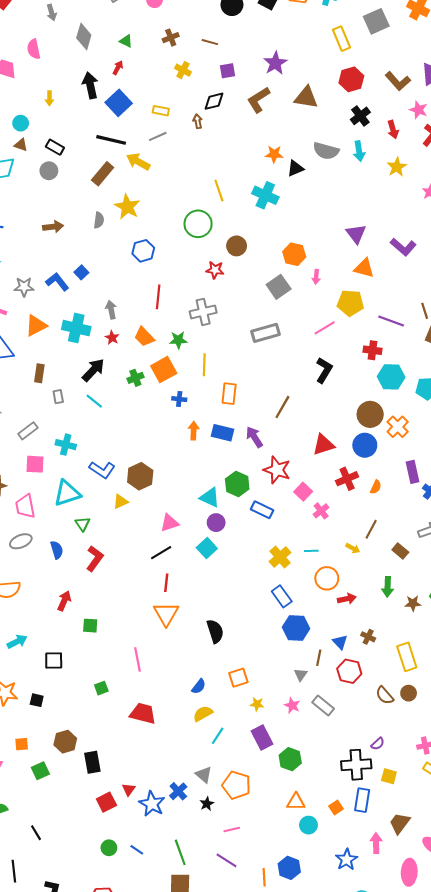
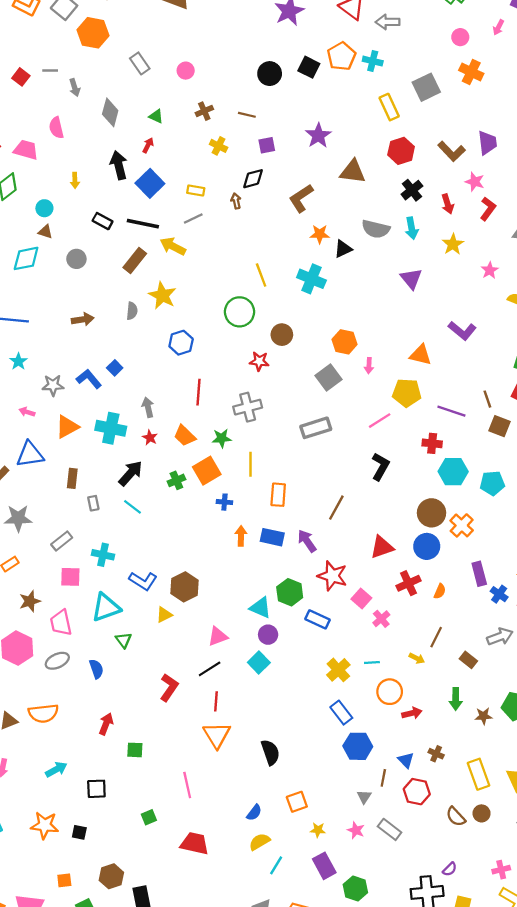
brown L-shape: (258, 100) -> (301, 198), moved
black rectangle: (55, 147) -> (103, 221), moved
purple triangle: (356, 234) -> (411, 279), moved
red L-shape: (95, 558) -> (169, 688), moved

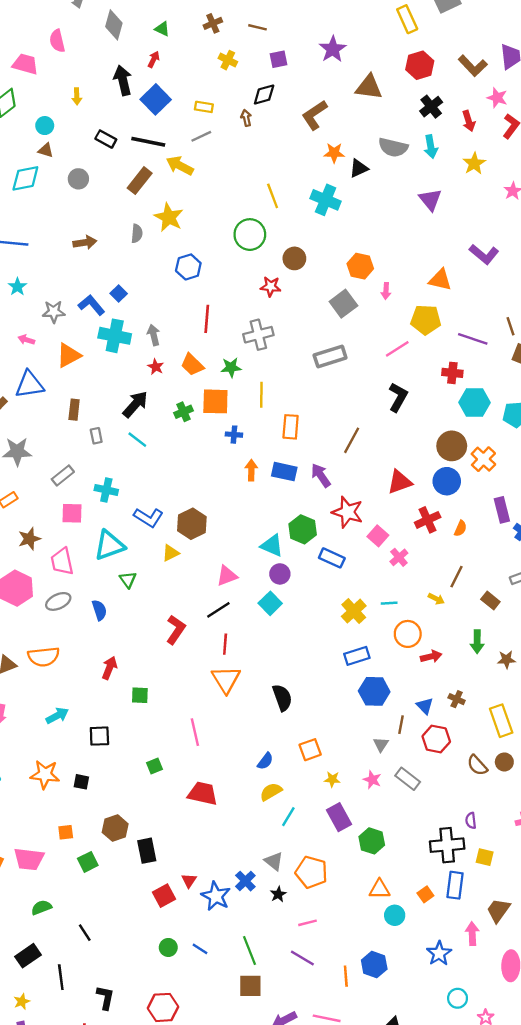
cyan cross: (111, 428) -> (115, 336), moved
orange square: (207, 471) -> (215, 401), turned 32
blue rectangle: (341, 713) -> (357, 656), turned -70
purple semicircle: (450, 869) -> (471, 821), turned 128

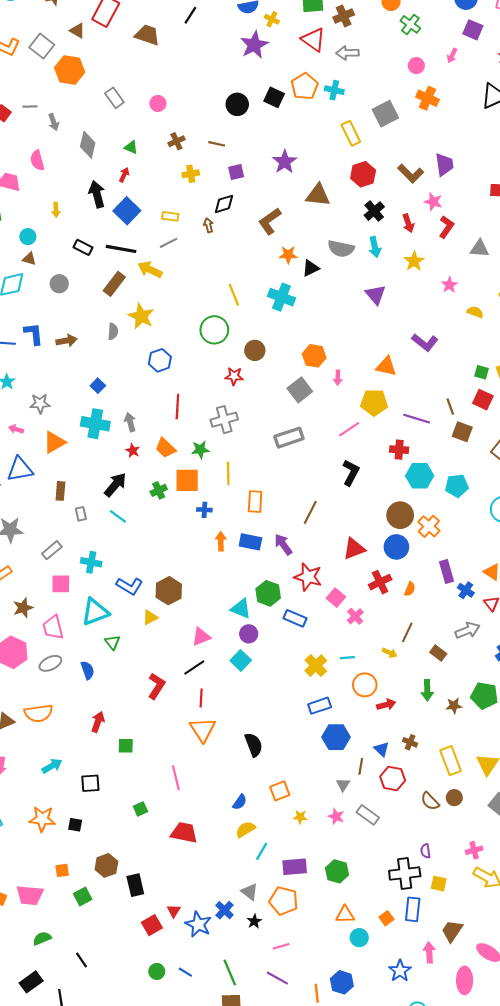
yellow cross: (228, 60) -> (191, 174), turned -35
blue L-shape: (91, 305) -> (34, 334), moved, turned 35
purple rectangle: (339, 817) -> (295, 867), moved, turned -65

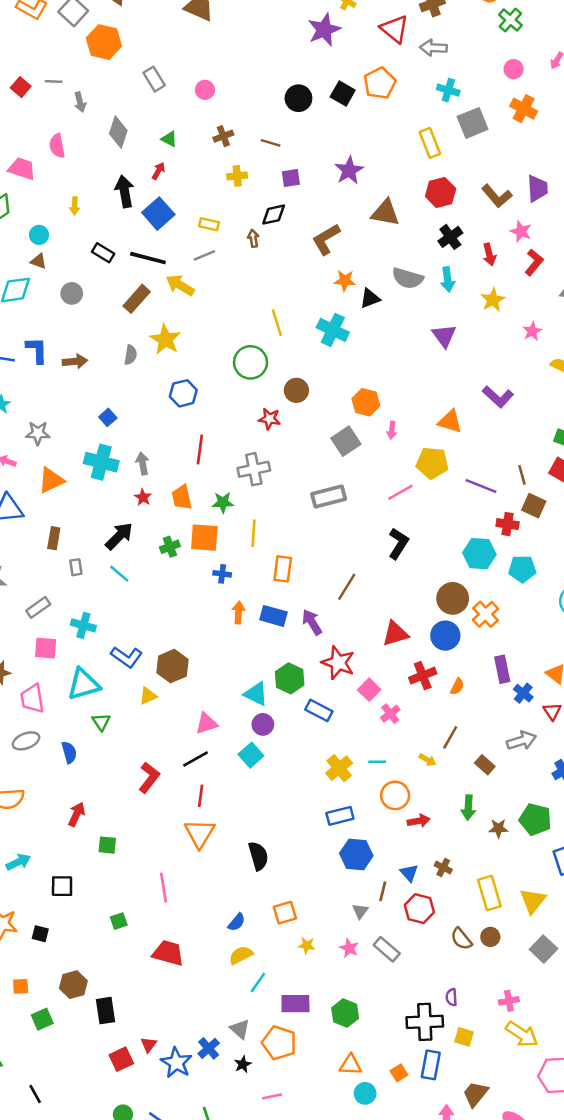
cyan cross: (334, 90) -> (448, 90), moved
orange trapezoid: (165, 448) -> (182, 497), turned 30
red cross: (399, 450) -> (508, 524), moved

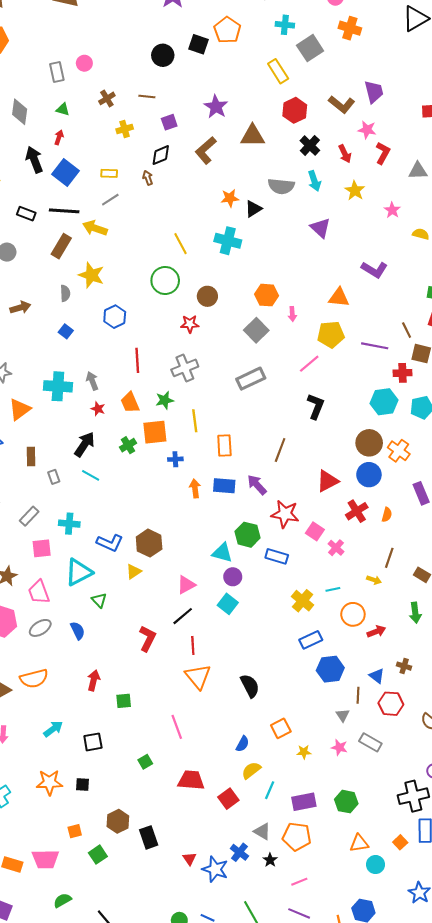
gray rectangle: (154, 79) -> (57, 72), moved, turned 30
brown L-shape: (326, 239) -> (206, 150), moved
blue square: (108, 417) -> (66, 331), moved
red square: (121, 1059) -> (228, 799), moved

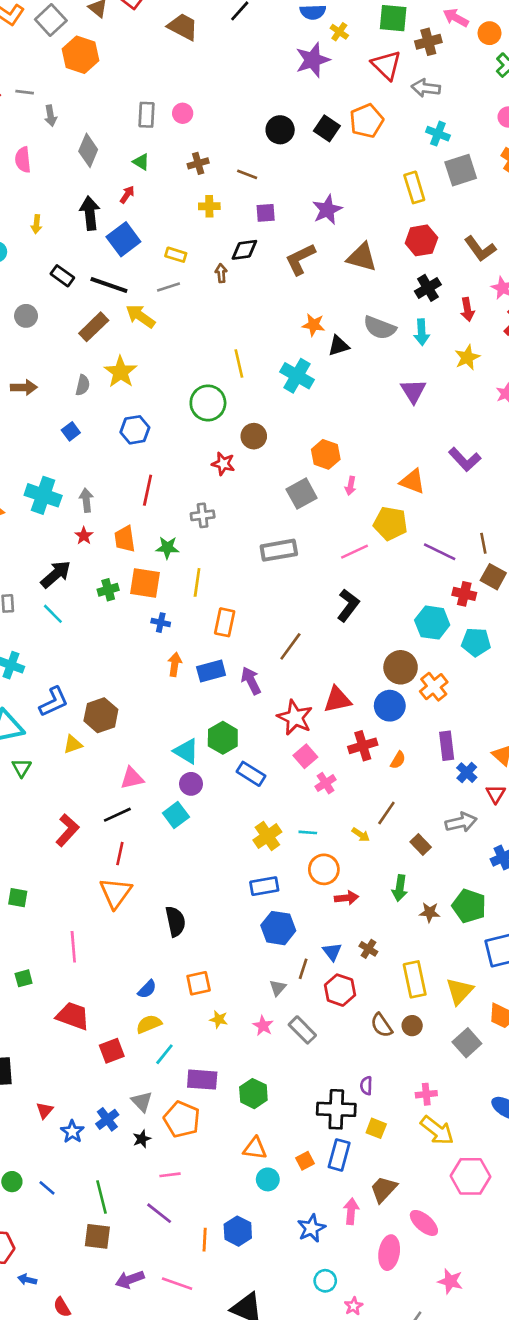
gray cross: (185, 368) -> (203, 515), size x0.7
blue rectangle: (224, 486) -> (211, 671), turned -35
red star: (285, 514) -> (295, 717), moved
blue L-shape: (110, 543) -> (54, 702), turned -65
blue star: (215, 869) -> (72, 1132), size x0.7

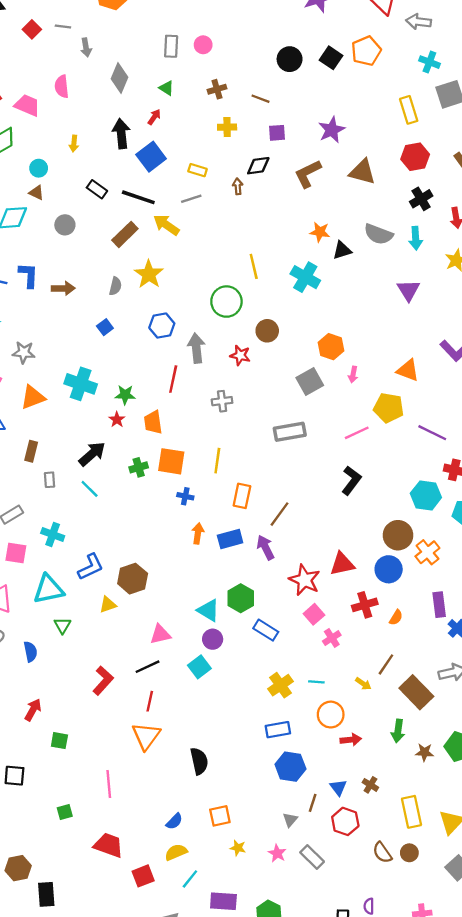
gray arrow: (86, 500) -> (196, 348), moved, size x1.4
green star: (167, 548) -> (125, 395), moved
brown line: (290, 646) -> (279, 514), moved
brown rectangle: (421, 844) -> (416, 692), size x1.8

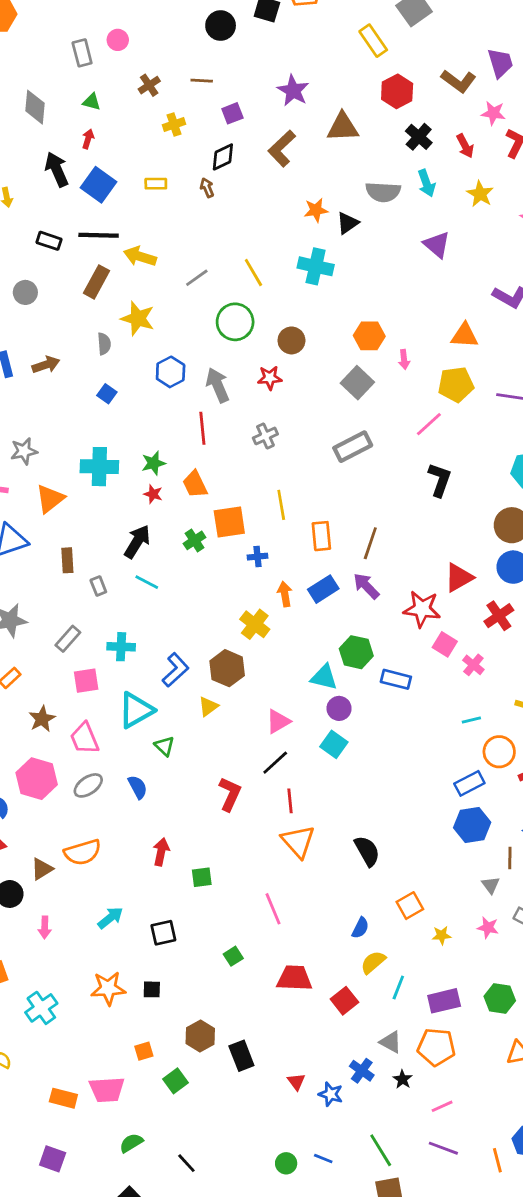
gray line: (191, 199) -> (197, 278), moved
yellow cross: (281, 685) -> (255, 624), moved
blue rectangle: (278, 730) -> (469, 783), moved

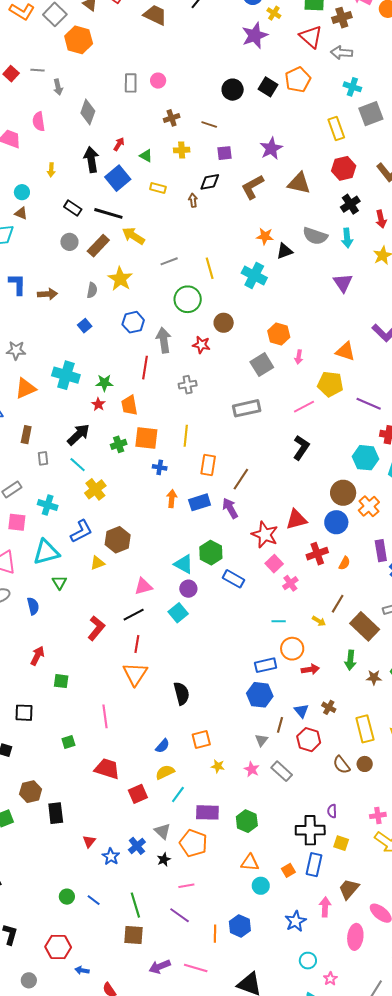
green triangle: (92, 102) -> (146, 156), moved
gray circle: (25, 292) -> (69, 242), moved
yellow cross: (255, 624) -> (95, 489), moved

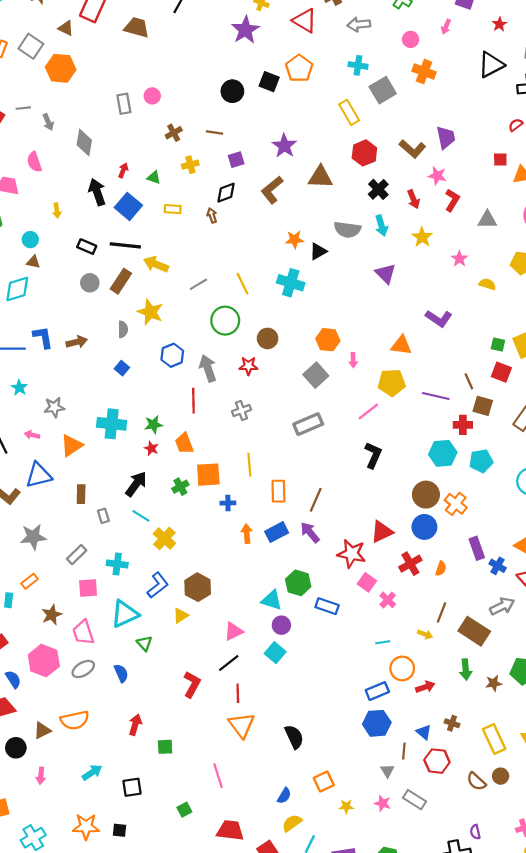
gray arrow: (342, 53) -> (359, 25), moved

